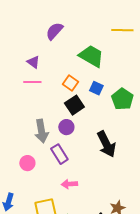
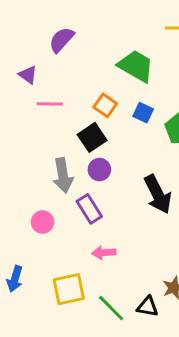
purple semicircle: (54, 31) -> (61, 40), moved
purple triangle: (33, 62) -> (28, 75), moved
black square: (74, 105) -> (92, 137), moved

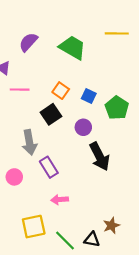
green trapezoid: (136, 66) -> (73, 47), moved
purple circle: (99, 170) -> (83, 127), moved

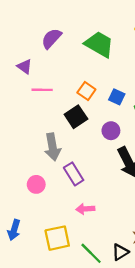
black triangle: (92, 239) -> (120, 252), turned -42

